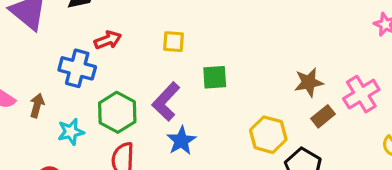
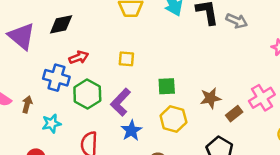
green square: (215, 77) -> (167, 86), moved
brown star: (309, 82) -> (210, 98), moved
green hexagon: (117, 112) -> (87, 94), moved
yellow hexagon: (268, 135) -> (173, 119), moved

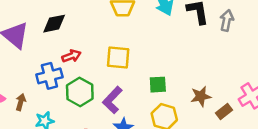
gray arrow: (237, 21) -> (227, 20), turned -102
yellow square: (126, 59) -> (118, 57), size x1.5
blue cross: (56, 78) -> (49, 76), turned -30

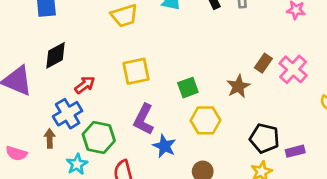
green hexagon: (80, 92) -> (99, 137), moved
brown arrow: (21, 102) -> (50, 138), moved
brown rectangle: (224, 112) -> (263, 63), moved

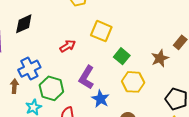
yellow square: (136, 71) -> (101, 31), moved, turned 30
red arrow: (85, 85) -> (68, 46), moved
green square: (188, 88) -> (122, 56), turned -35

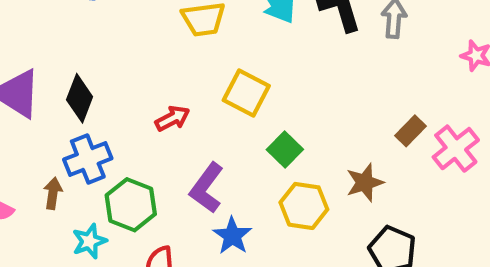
black diamond: (24, 24) -> (80, 98), moved, turned -50
brown star: (160, 58) -> (365, 183), moved

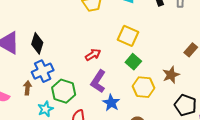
yellow square: (246, 93) -> (128, 36), moved
red arrow: (172, 118) -> (93, 55), moved

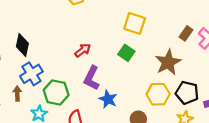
yellow square: (128, 36) -> (135, 23), moved
brown star: (171, 75) -> (168, 62), size x1.4
yellow hexagon: (144, 87) -> (158, 94), moved

